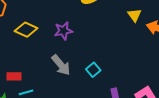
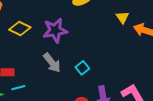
purple star: (63, 31) -> (55, 30), size x1.4

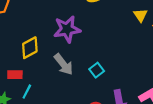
yellow diamond: (20, 28) -> (30, 48), moved, turned -55
cyan line: (18, 88) -> (27, 92), turned -48

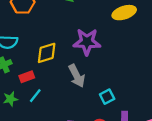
cyan square: (97, 70) -> (107, 97), moved
red rectangle: (15, 75) -> (27, 77), turned -32

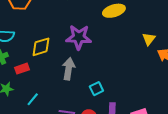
gray arrow: (77, 76) -> (69, 69), turned -145
cyan line: (35, 96) -> (33, 99), moved

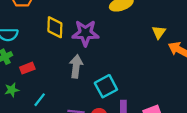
yellow diamond: (41, 47) -> (55, 27), moved, turned -70
cyan square: (96, 89) -> (106, 86), size x1.5

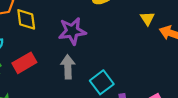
yellow diamond: (55, 27) -> (26, 19), moved
red rectangle: (27, 68) -> (24, 63), moved, size x1.5

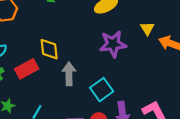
yellow diamond: (26, 19) -> (49, 49), moved
purple star: (72, 31) -> (113, 44), moved

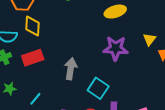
yellow diamond: (49, 49) -> (33, 26), moved
cyan square: (102, 90) -> (98, 88), turned -30

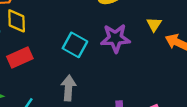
gray arrow: (71, 69) -> (68, 88), moved
cyan square: (98, 88) -> (75, 45), moved

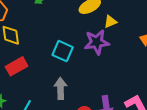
yellow triangle: (154, 24) -> (110, 22), moved, turned 40

